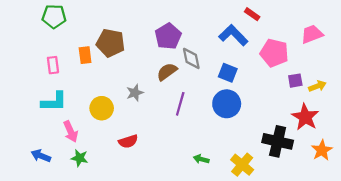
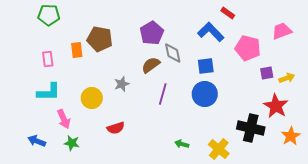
blue square: (228, 73) -> (206, 66), turned -30

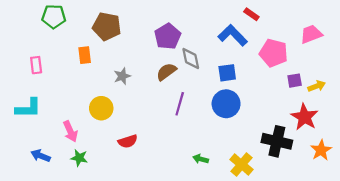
brown pentagon: (100, 39) -> (107, 26), moved
pink rectangle: (48, 59) -> (36, 65), moved
gray star: (122, 84) -> (122, 76), moved
cyan L-shape: (49, 92) -> (28, 108), moved

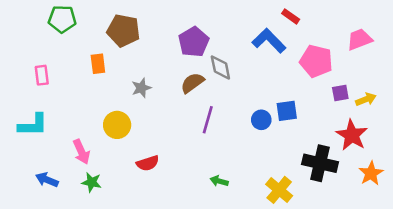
blue square: (227, 73) -> (287, 111), moved
blue circle: (226, 104) -> (261, 120), size x0.6
green arrow: (201, 159) -> (219, 181), moved

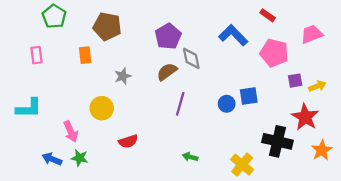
red rectangle: (291, 16) -> (268, 15), moved
green pentagon: (62, 19) -> (54, 16), turned 30
pink rectangle: (42, 75) -> (36, 55), moved
blue arrow: (47, 180) -> (52, 159), moved

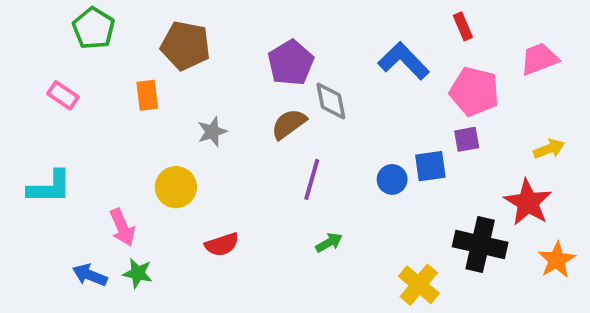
red rectangle: (268, 15) -> (463, 26), turned 32
pink rectangle: (36, 55) -> (63, 95), turned -49
purple square: (295, 81) -> (467, 139), moved
green arrow: (190, 157) -> (329, 243), moved, turned 136

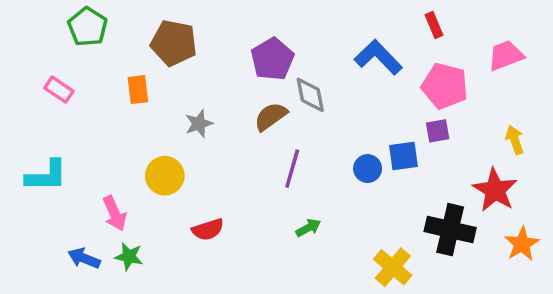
yellow arrow: (549, 149) -> (515, 140), turned -88

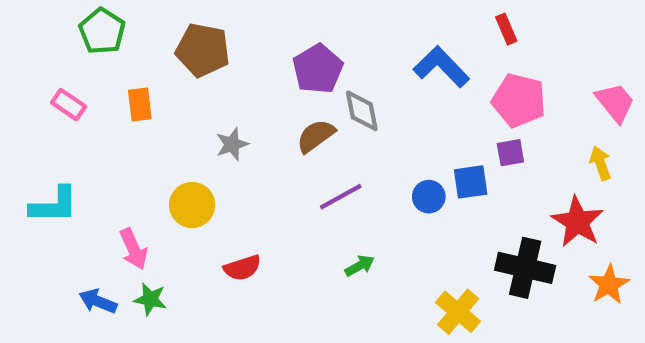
pink trapezoid: (506, 55) -> (615, 102), moved, turned 72
orange rectangle: (138, 90) -> (140, 104), moved
purple line: (292, 169) -> (341, 197), turned 45

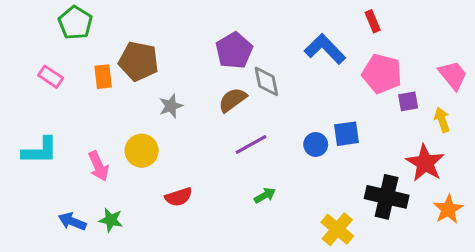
brown pentagon: (203, 50) -> (139, 61), moved
purple square: (510, 153) -> (408, 101), moved
pink arrow: (134, 249) -> (98, 166), moved

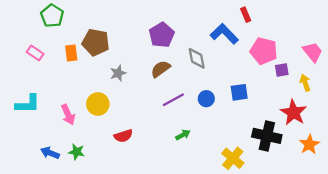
red rectangle: (373, 21) -> (246, 15), moved
gray diamond: (266, 81) -> (197, 58), moved
blue circle: (316, 144) -> (206, 99), moved

